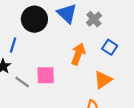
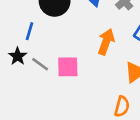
gray line: (22, 82) -> (40, 64), moved

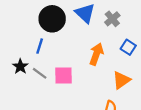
blue line: (29, 31) -> (40, 46), moved

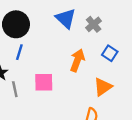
black circle: (52, 19) -> (16, 24), moved
gray line: (40, 73) -> (15, 89), moved, turned 42

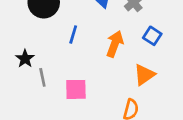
blue line: (19, 52) -> (73, 34), moved
pink square: (44, 82) -> (76, 89), moved

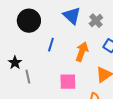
pink square: (76, 89) -> (68, 82), moved

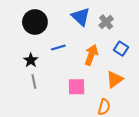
blue line: (51, 45) -> (58, 48), turned 56
black star: (15, 63) -> (31, 60), moved

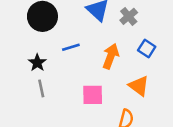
orange triangle: (115, 79) -> (139, 86), turned -48

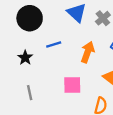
gray line: (41, 88) -> (30, 93), moved

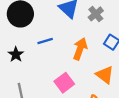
pink square: (72, 85) -> (64, 83), turned -36

